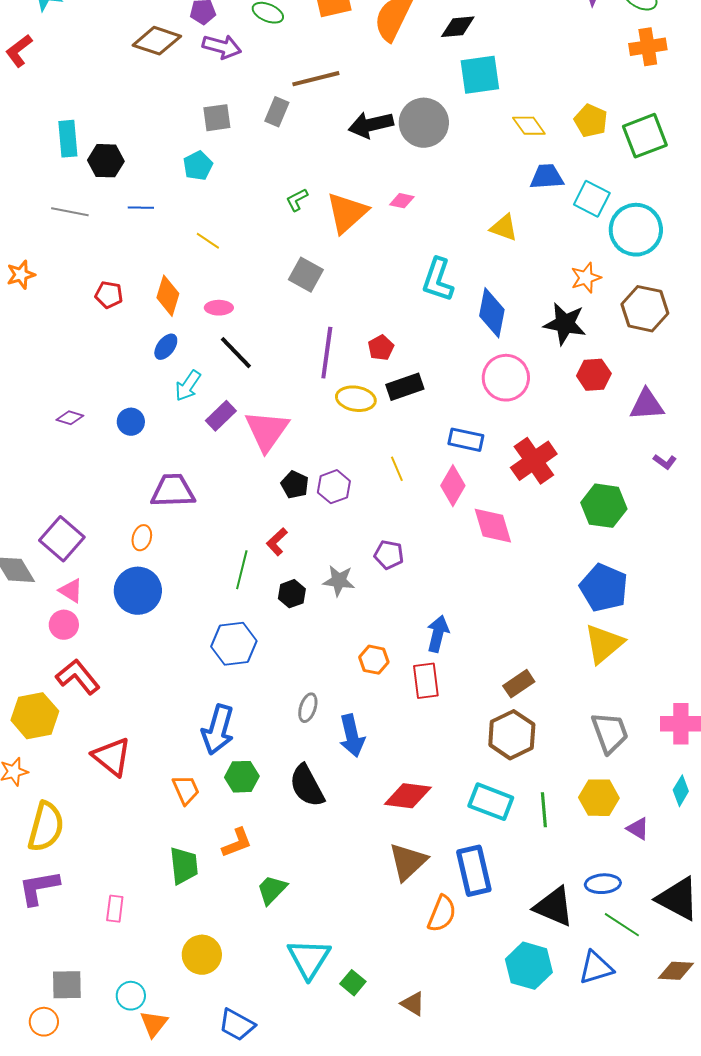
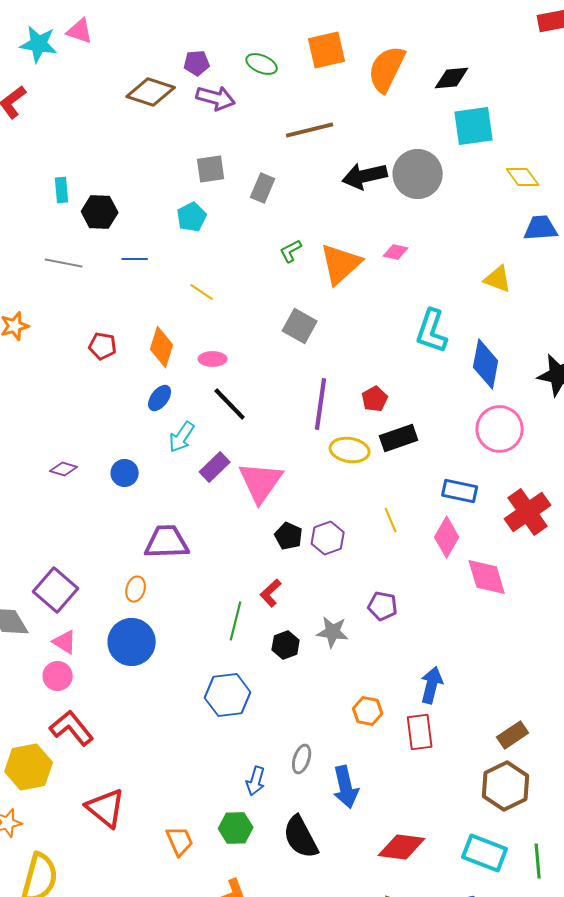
gray rectangle: (277, 112) -> (263, 188), moved
cyan rectangle: (68, 139) -> (62, 190), size x0.7
blue arrow: (218, 730) -> (256, 781), moved, size x0.6

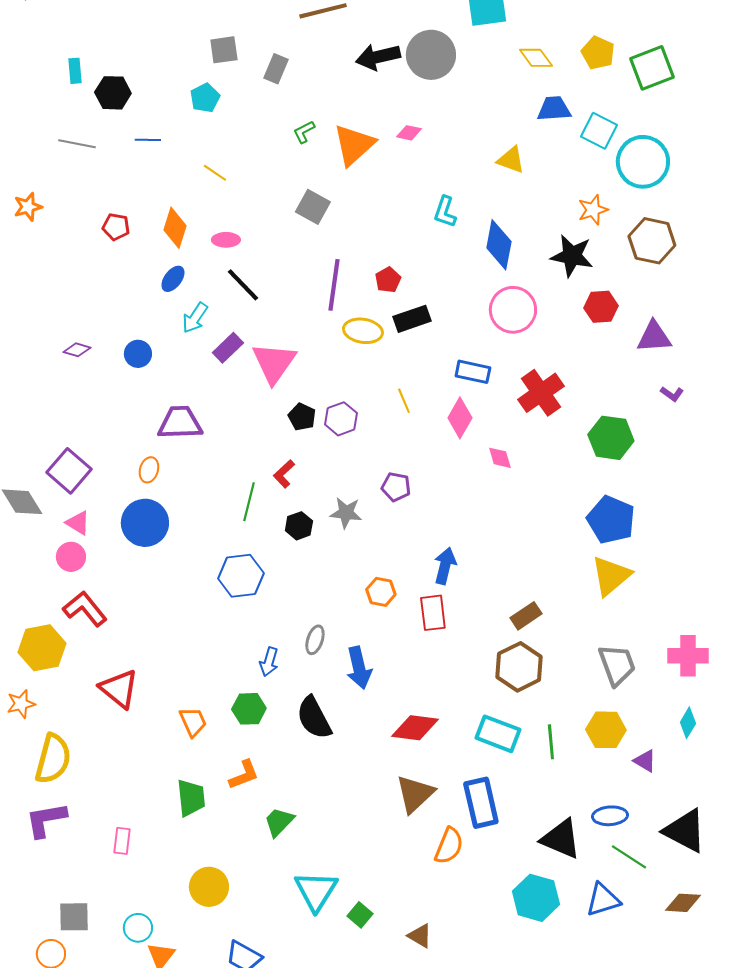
cyan L-shape: (432, 331) -> (445, 212), size x0.7
pink diamond: (487, 577) -> (500, 458), size x0.6

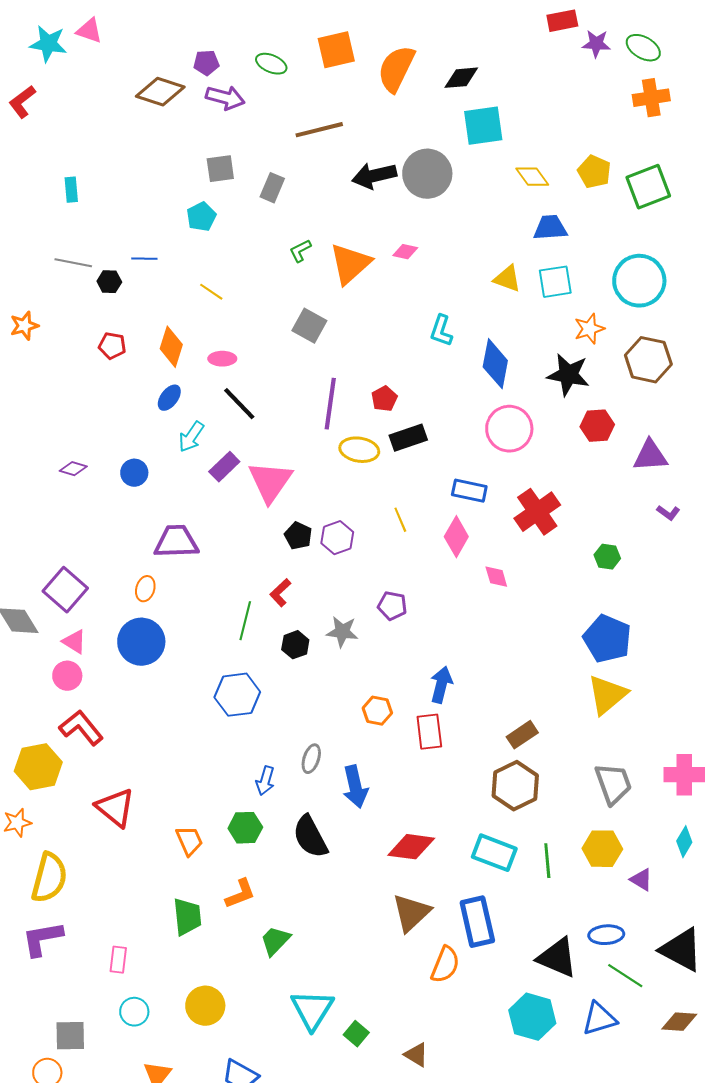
black hexagon: (113, 93) -> (109, 282), moved, size x0.7
cyan square: (599, 131) -> (555, 282), moved, turned -36
green hexagon: (611, 438) -> (607, 557), size x0.6
cyan circle: (138, 928) -> (134, 1012), moved

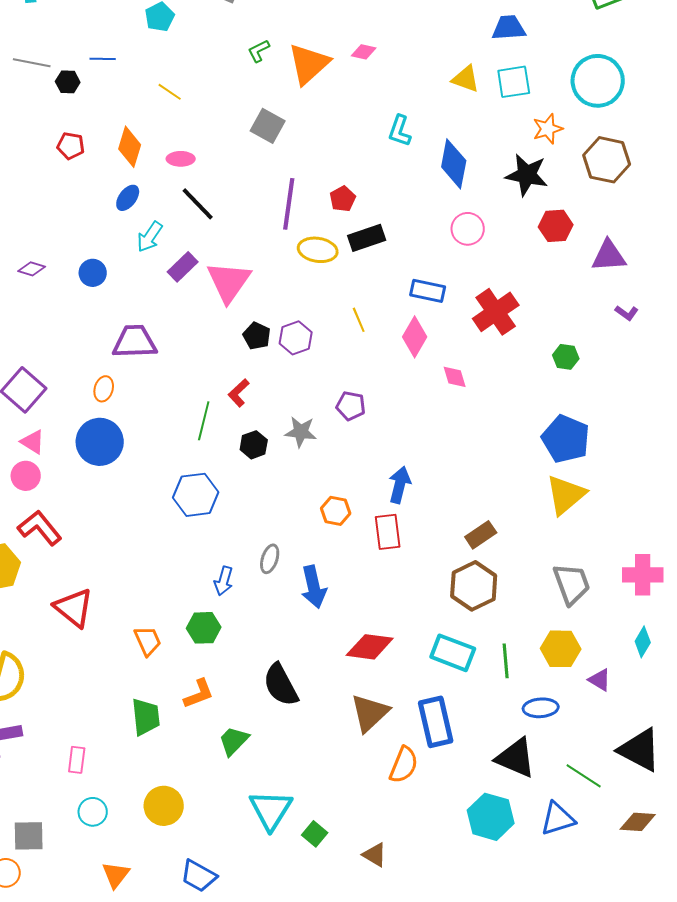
pink circle: (509, 429) -> (468, 229), size x0.7
black semicircle: (310, 837) -> (281, 685), moved
blue ellipse: (606, 935) -> (541, 708), moved

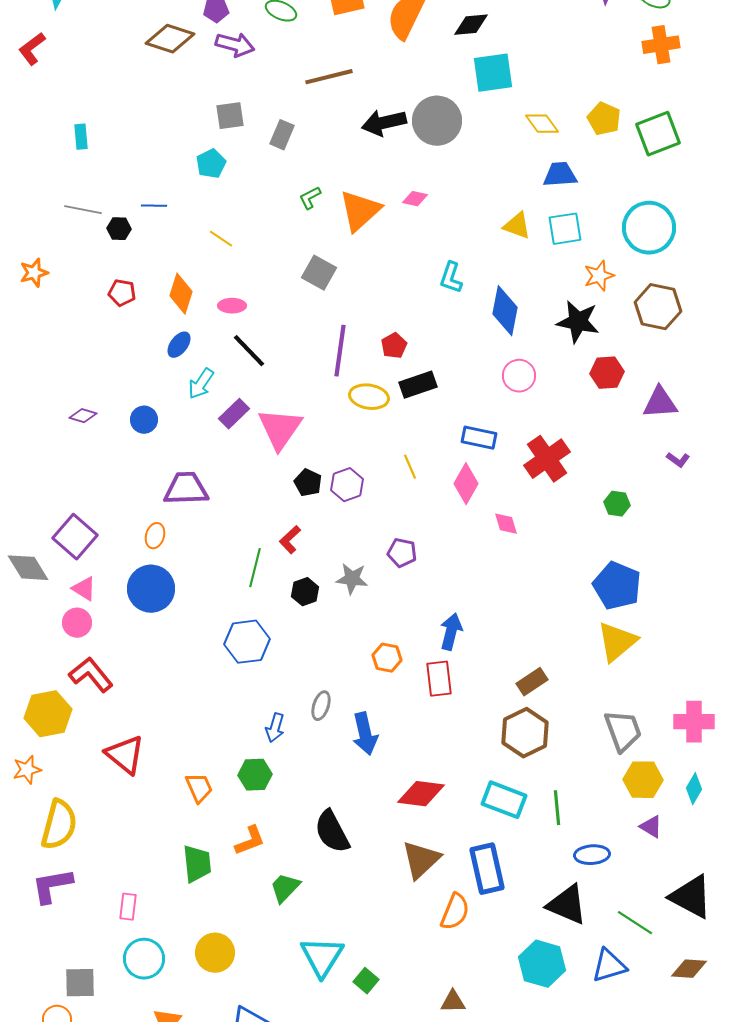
yellow hexagon: (561, 649) -> (643, 780), moved
cyan circle: (93, 812) -> (144, 959), size x1.4
brown triangle: (375, 855) -> (453, 1002), moved, turned -32

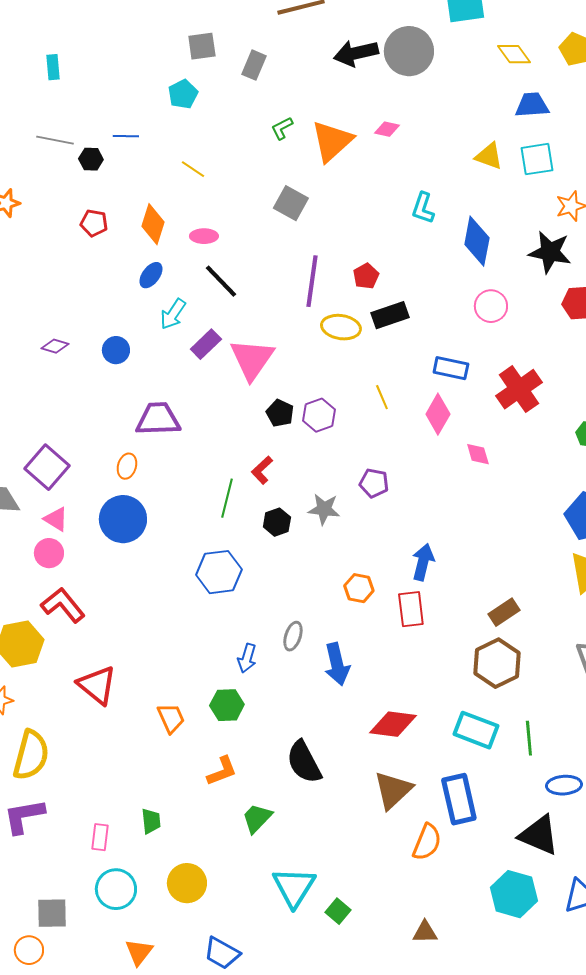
green trapezoid: (197, 864) -> (151, 821), moved, size x0.7

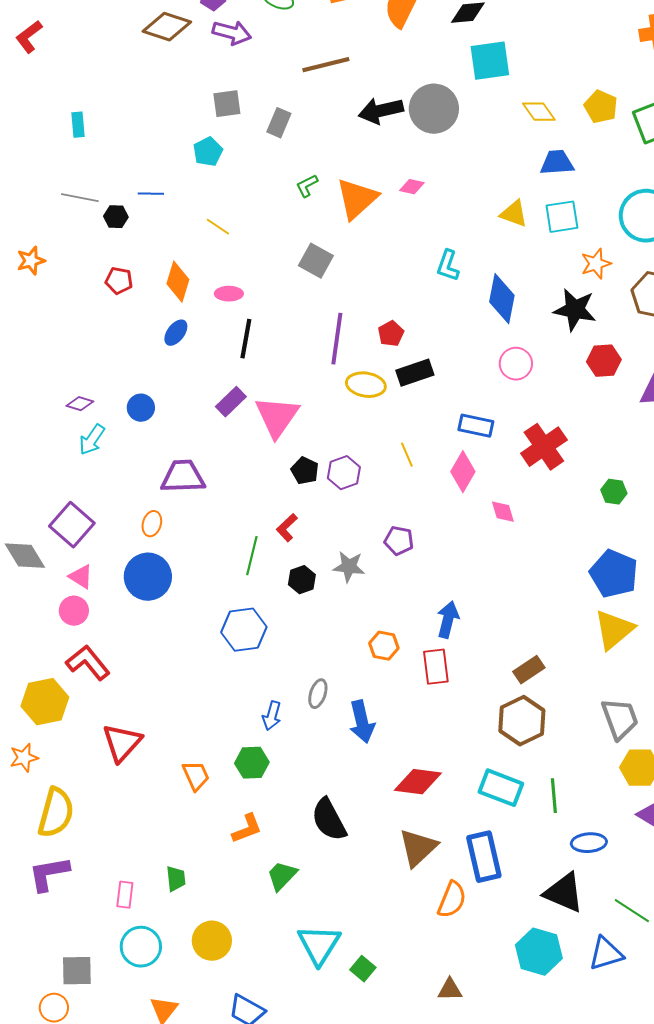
black line: (221, 281) -> (246, 339), turned 54
cyan arrow: (173, 314) -> (92, 440), moved
red triangle: (97, 685) -> (122, 743), turned 33

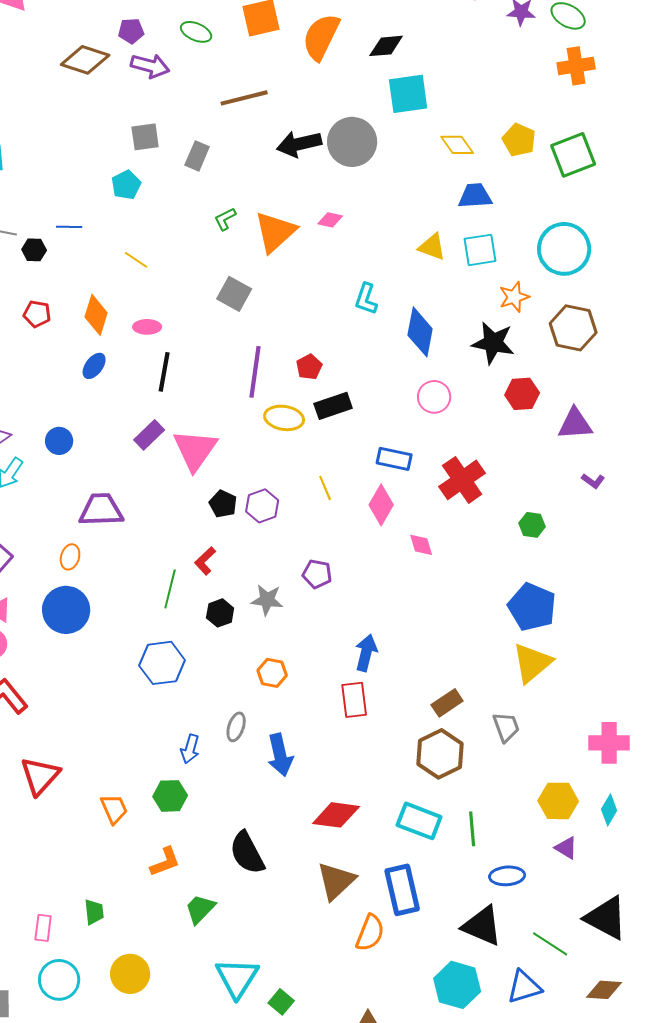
orange hexagon: (384, 646) -> (272, 673), moved
gray trapezoid: (620, 719) -> (506, 727), moved, size x0.7

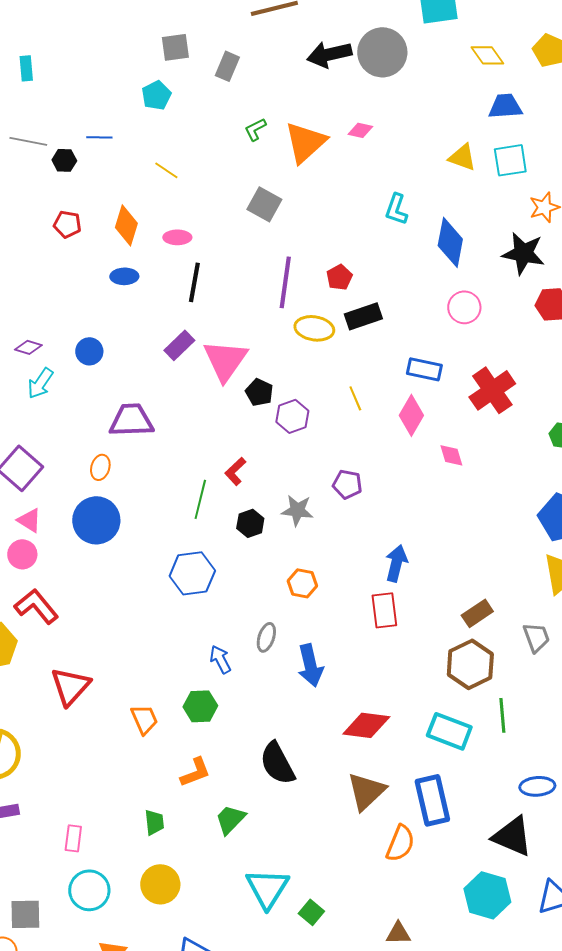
blue ellipse: (94, 366) -> (124, 276), turned 52
black pentagon: (223, 504) -> (259, 392), moved
blue arrow: (190, 749) -> (220, 659), turned 136
green line: (472, 829) -> (502, 715), moved
green trapezoid: (94, 912) -> (154, 822), moved

